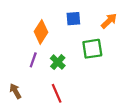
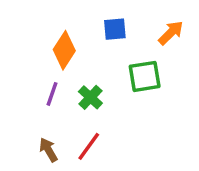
brown arrow: (15, 91) -> (48, 150), moved
red line: (57, 93) -> (89, 146), turned 60

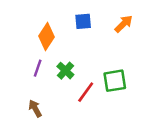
green square: (145, 76) -> (115, 81), moved
red line: (89, 146) -> (86, 92), moved

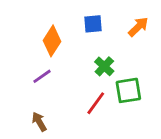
purple line: (38, 68) -> (42, 76), turned 36
green cross: (65, 71) -> (104, 66), moved

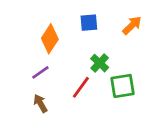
red line: (96, 103) -> (81, 87), moved
brown arrow: (39, 122) -> (40, 103), moved

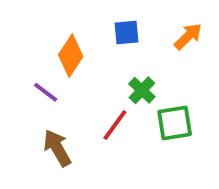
purple line: (40, 72) -> (46, 92), moved, turned 72
brown arrow: (40, 103) -> (57, 148), size x1.4

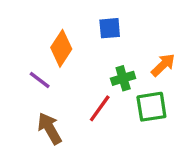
orange arrow: (188, 36) -> (163, 65), moved
green cross: (142, 90) -> (123, 78), turned 30

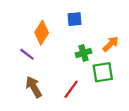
red line: (100, 108) -> (71, 89), moved

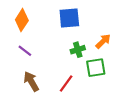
blue square: (74, 19) -> (69, 18), size x1.5
orange diamond: (42, 33) -> (22, 20), moved

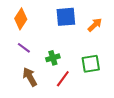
orange arrow: (103, 41) -> (95, 25), moved
green cross: (78, 50) -> (53, 58), moved

